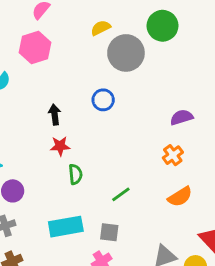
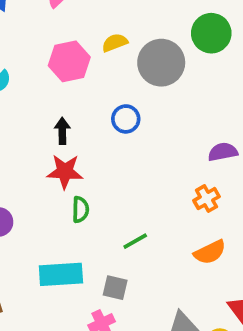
yellow semicircle: (101, 28) -> (115, 43), moved
pink hexagon: (35, 47) -> (69, 61), moved
red star: (60, 146) -> (65, 172), size x1.4

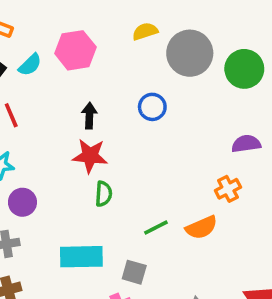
green circle: (211, 33) -> (244, 69), moved
pink hexagon: (69, 61) -> (75, 50), moved
orange semicircle: (210, 252) -> (201, 228), moved

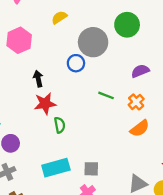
gray circle: (190, 53) -> (93, 42), moved
green line: (156, 227) -> (106, 95), moved, turned 63
orange semicircle: (201, 228) -> (140, 128), moved

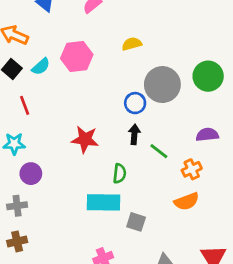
black arrow: (38, 79) -> (134, 134), moved
green semicircle: (60, 125) -> (120, 173), moved
cyan rectangle: (56, 168) -> (103, 202), moved
gray square: (91, 169) -> (136, 222), moved

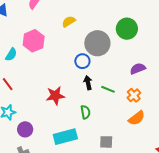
cyan rectangle: (103, 202) -> (65, 137), moved

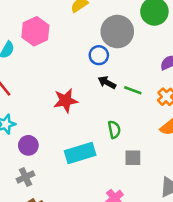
black arrow: (88, 83) -> (107, 83), turned -48
green semicircle: (85, 112) -> (114, 129), moved

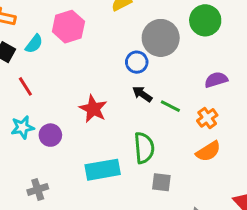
red star: (66, 101) -> (93, 109), turned 30
green semicircle: (114, 129) -> (144, 148), size x1.5
purple circle: (28, 145) -> (50, 135), moved

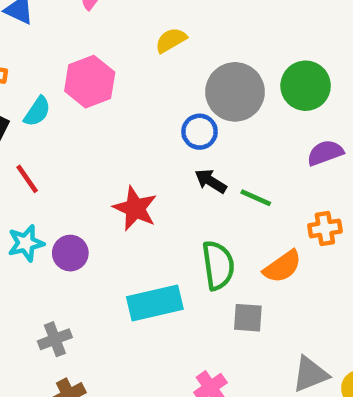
green circle: (205, 20) -> (306, 86), moved
orange cross: (207, 118) -> (325, 228), moved, turned 30
orange semicircle: (208, 151) -> (282, 267), moved

